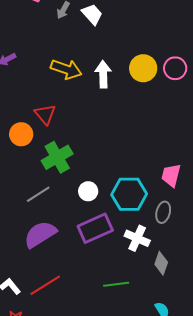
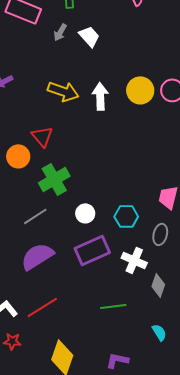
cyan hexagon: (129, 194) -> (126, 216), size x0.7

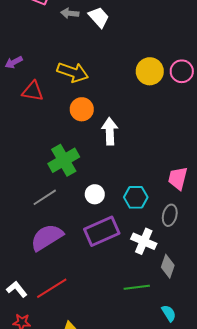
gray arrow: (60, 32) -> (70, 13), turned 66
white arrow: (100, 96) -> (110, 131), moved
red triangle: (42, 136) -> (33, 91), moved, turned -40
orange circle: (18, 156) -> (82, 109), moved
green line: (113, 306) -> (137, 287), moved

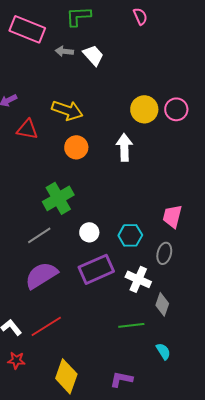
white arrow: (110, 131) -> (124, 147), moved

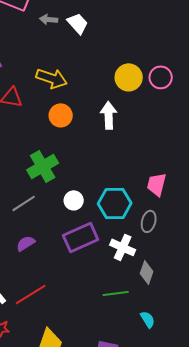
cyan hexagon: (130, 235) -> (115, 203), size x1.4
purple semicircle: (41, 275) -> (26, 243), size x0.6

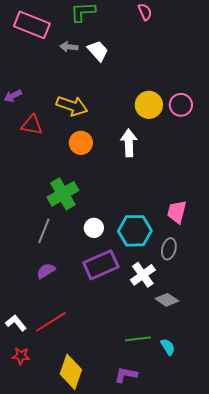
gray line: (24, 203) -> (44, 231), turned -35
white cross: (123, 247) -> (143, 275), turned 30
gray diamond: (147, 272) -> (167, 300), turned -75
green line: (116, 293) -> (138, 339), moved

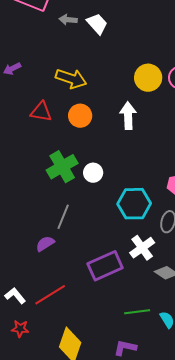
red triangle: (32, 125) -> (41, 112), moved
white circle: (94, 228) -> (93, 173), moved
gray line: (44, 231) -> (63, 217), moved
purple rectangle: (101, 265) -> (105, 266), moved

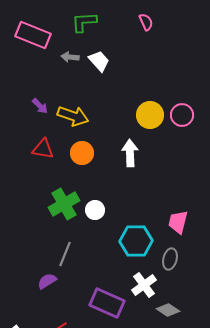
purple arrow: (12, 69) -> (40, 106), moved, turned -108
purple rectangle: (105, 266) -> (107, 303), turned 48

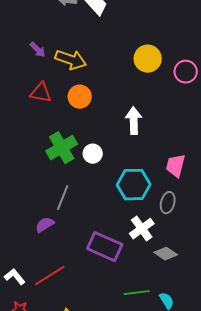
pink circle: (182, 115) -> (186, 72), moved
white arrow: (130, 153) -> (134, 121), moved

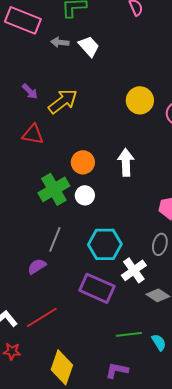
yellow arrow: (71, 60) -> (63, 101), turned -56
orange circle: (80, 97) -> (83, 162), moved
cyan hexagon: (134, 185) -> (105, 244), moved

